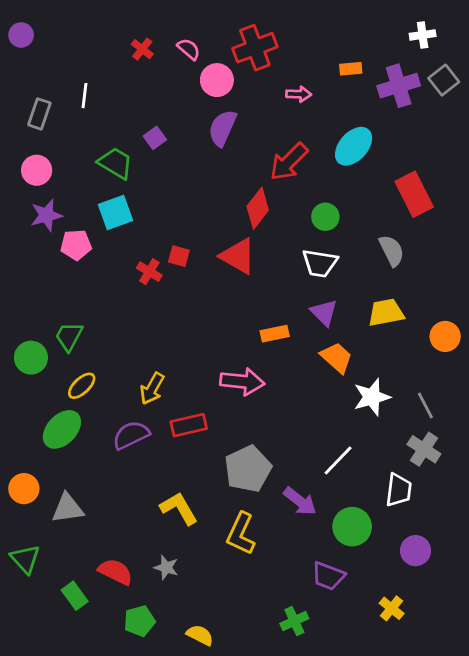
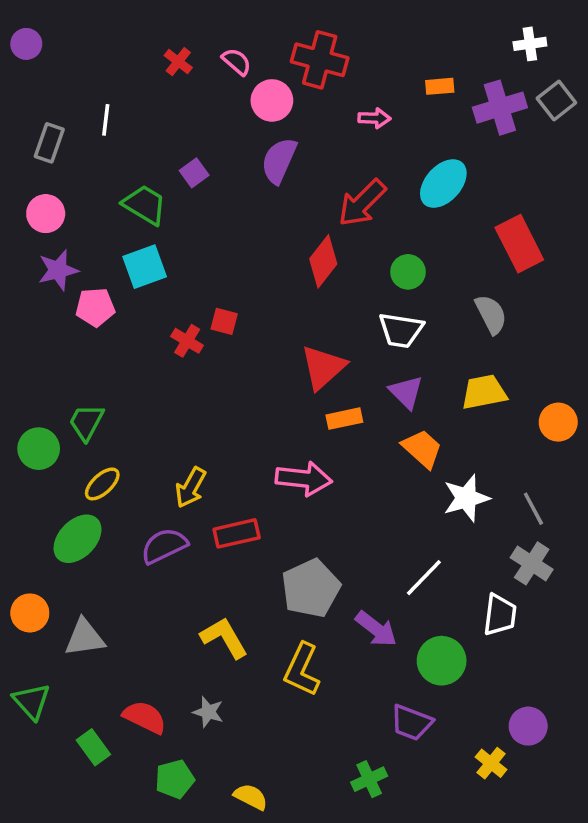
red cross: (255, 48) -> (320, 60), turned 36
red triangle: (238, 256) -> (323, 367), moved, turned 48
purple circle: (416, 551) -> (528, 726), moved

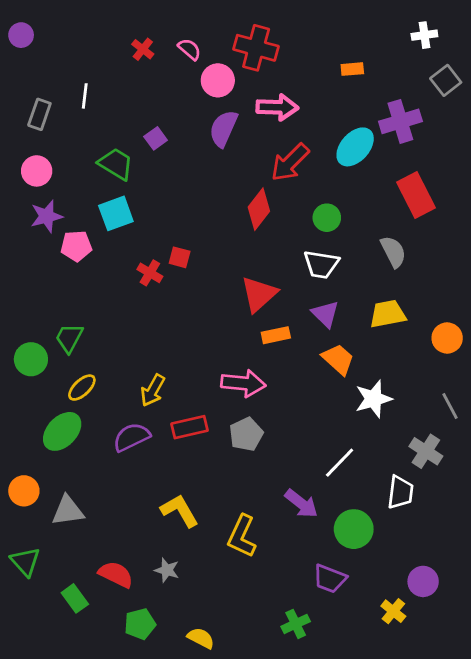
purple cross: (500, 108) -> (400, 121), moved
pink arrow: (374, 118) -> (277, 107), moved, size x1.6
gray line: (533, 509) -> (450, 406), moved
gray pentagon: (311, 588) -> (246, 434), moved, size x0.7

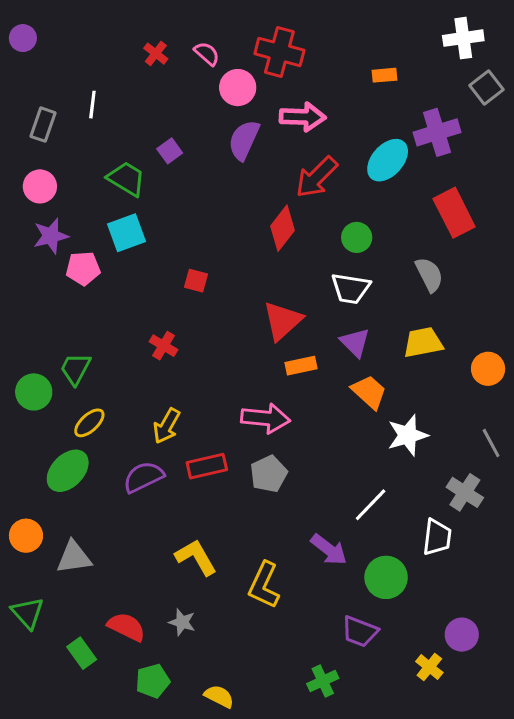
white cross: (424, 35) -> (463, 38), size x1.4
red cross: (150, 273) -> (164, 346), moved

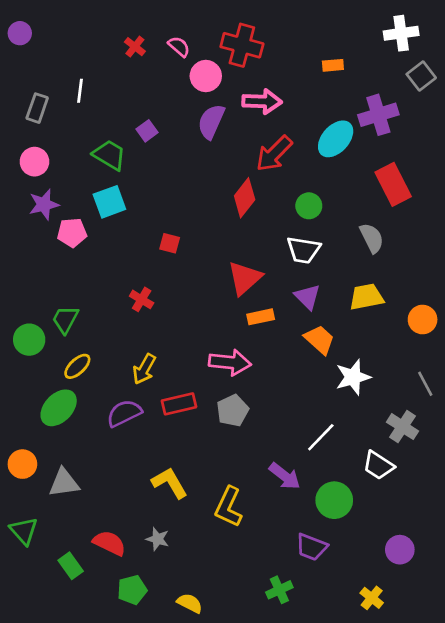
white trapezoid: (437, 537) -> (378, 465), turned 116
yellow cross: (429, 667) -> (372, 598), moved

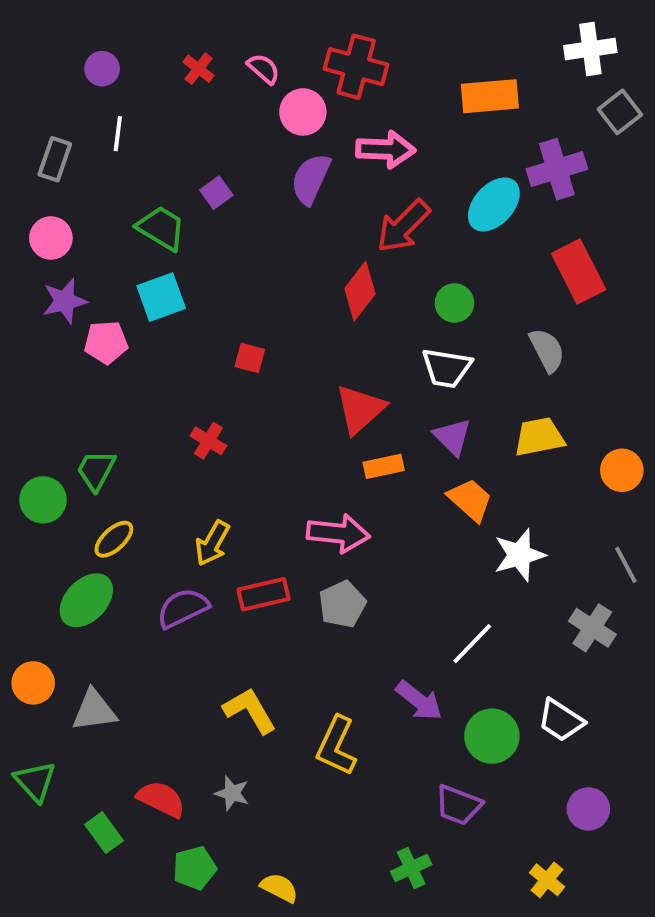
purple circle: (20, 33) -> (102, 69), moved
orange rectangle: (333, 65) -> (490, 96), size x1.8
white trapezoid: (378, 465) -> (561, 720), moved

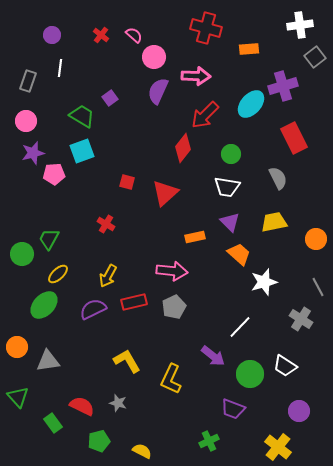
red cross: (356, 67) -> (206, 28), moved
orange rectangle: (490, 96) -> (249, 49), size x0.7
red triangle: (360, 409) -> (165, 193), moved
yellow cross: (547, 880) -> (278, 447), size x1.5

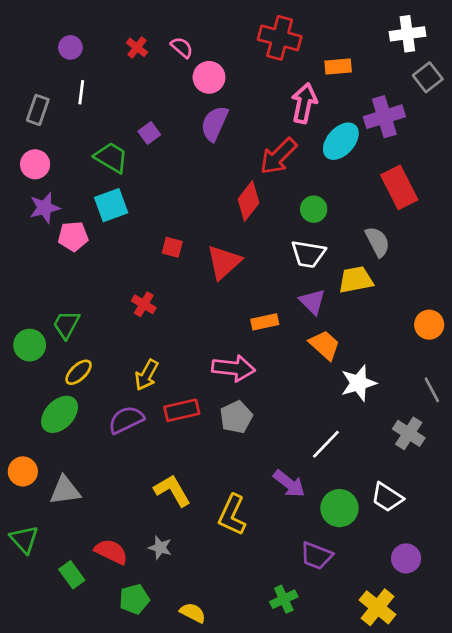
pink arrow: (196, 76) -> (304, 103), moved, turned -80
yellow trapezoid: (274, 222) -> (356, 280), moved

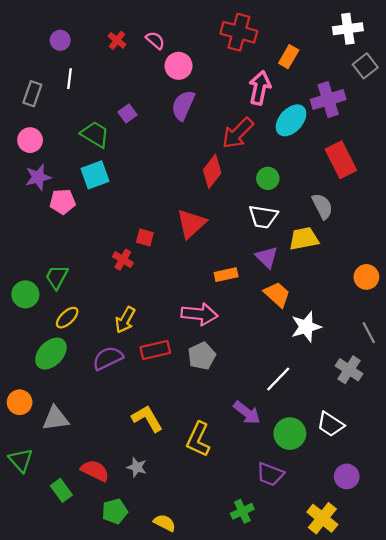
orange rectangle: (338, 66) -> (289, 57), turned -55
red square: (172, 247) -> (145, 238), moved

